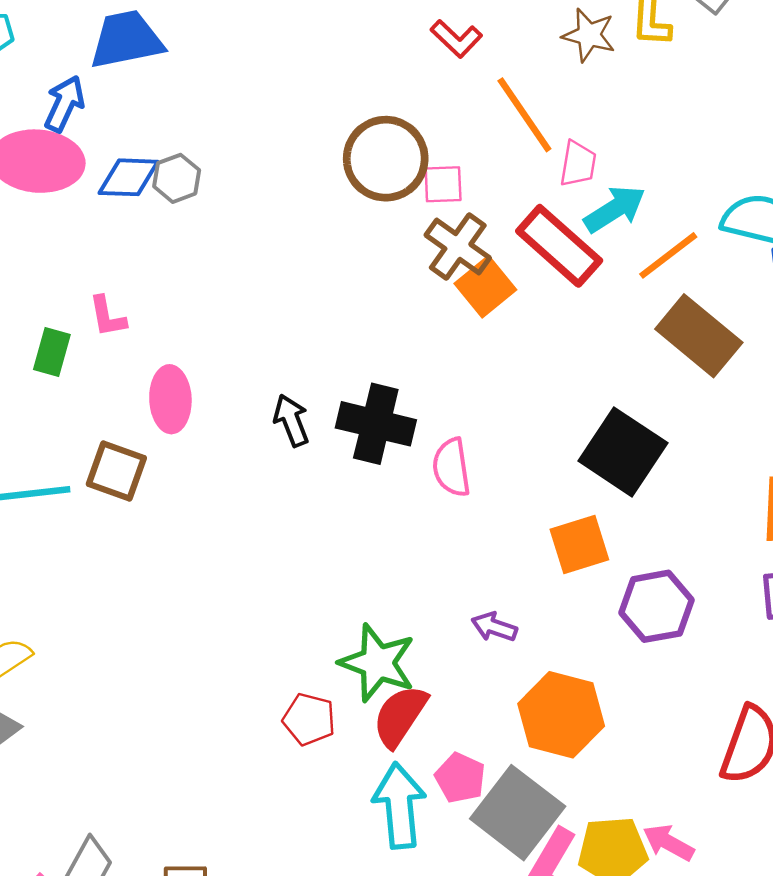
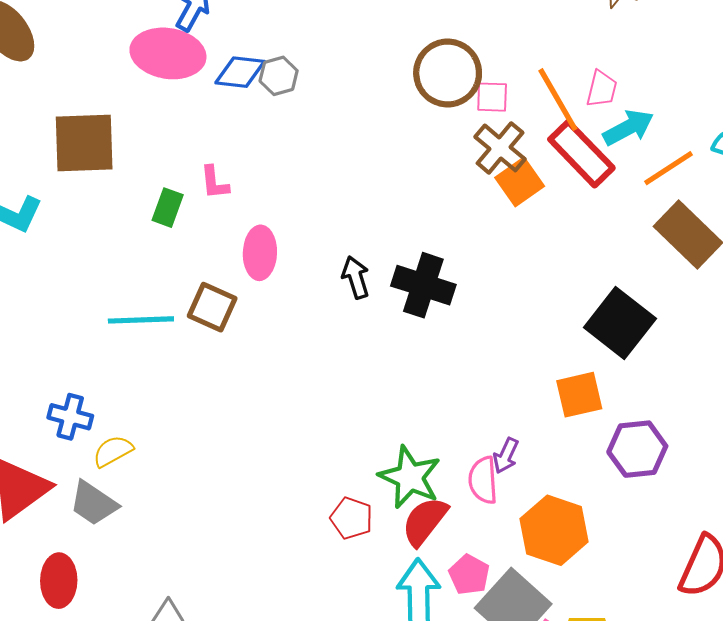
orange line: (524, 115) -> (558, 100), moved
pink semicircle: (452, 467) -> (483, 480), moved
purple arrow: (494, 627) -> (506, 456), turned -88

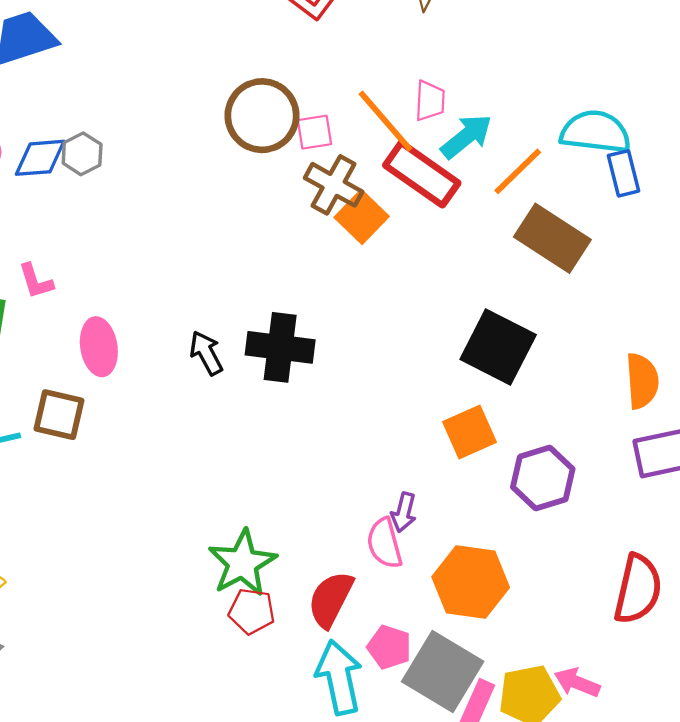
green star: (410, 477) -> (242, 563), moved, turned 30

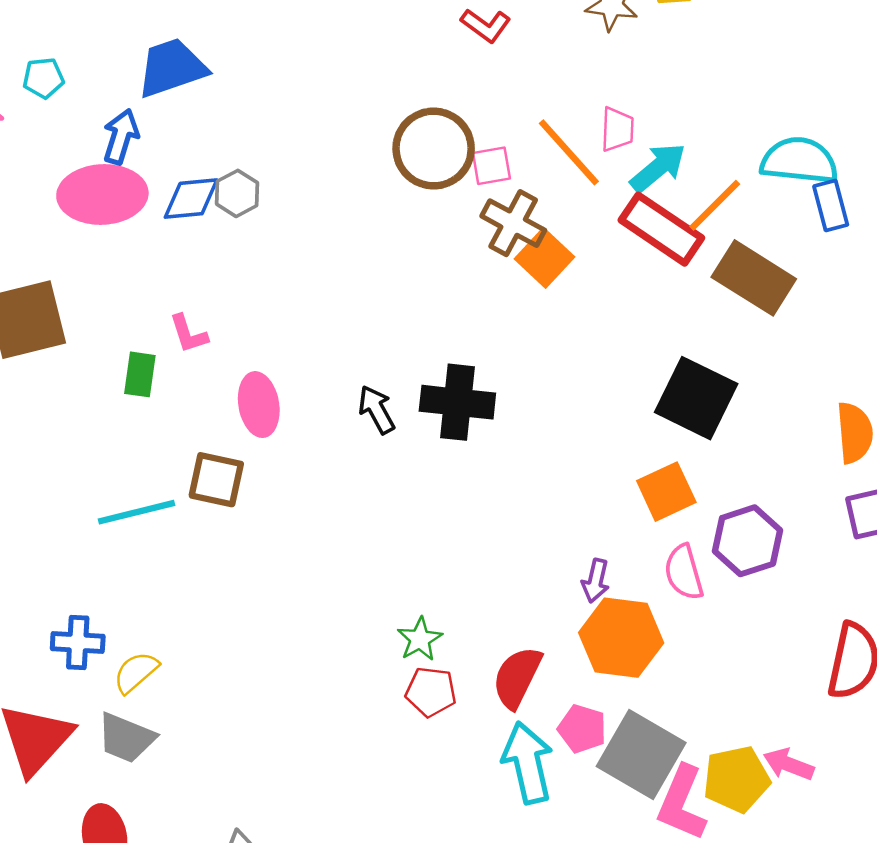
red rectangle: (422, 174) -> (661, 229), moved
pink semicircle: (384, 543) -> (684, 572), moved
green star: (242, 563) -> (420, 639), size x0.6
orange hexagon: (471, 582) -> (621, 638), moved

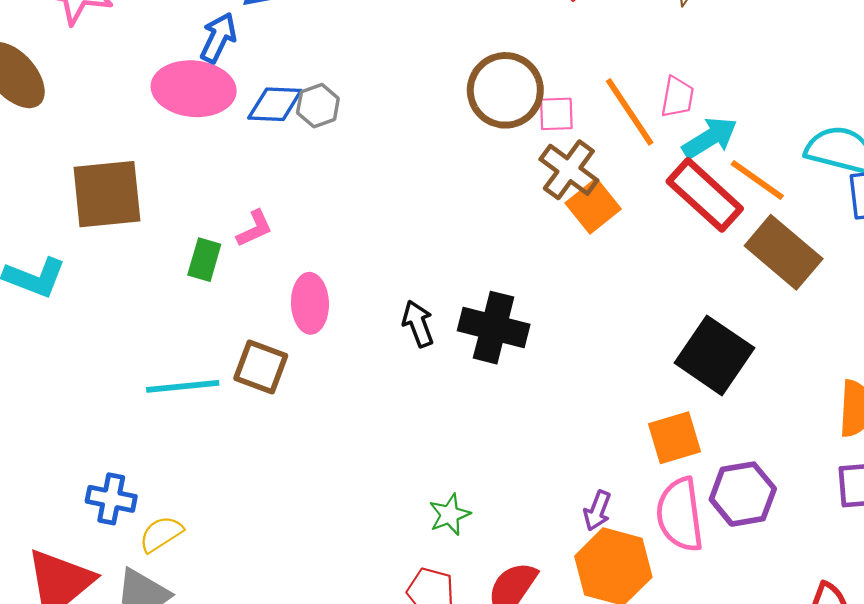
orange line: (715, 205) -> (757, 180), turned 72
pink L-shape: (188, 334) -> (255, 229), turned -105
pink semicircle: (684, 572) -> (680, 515), size x1.4
green star: (420, 639) -> (450, 515), moved

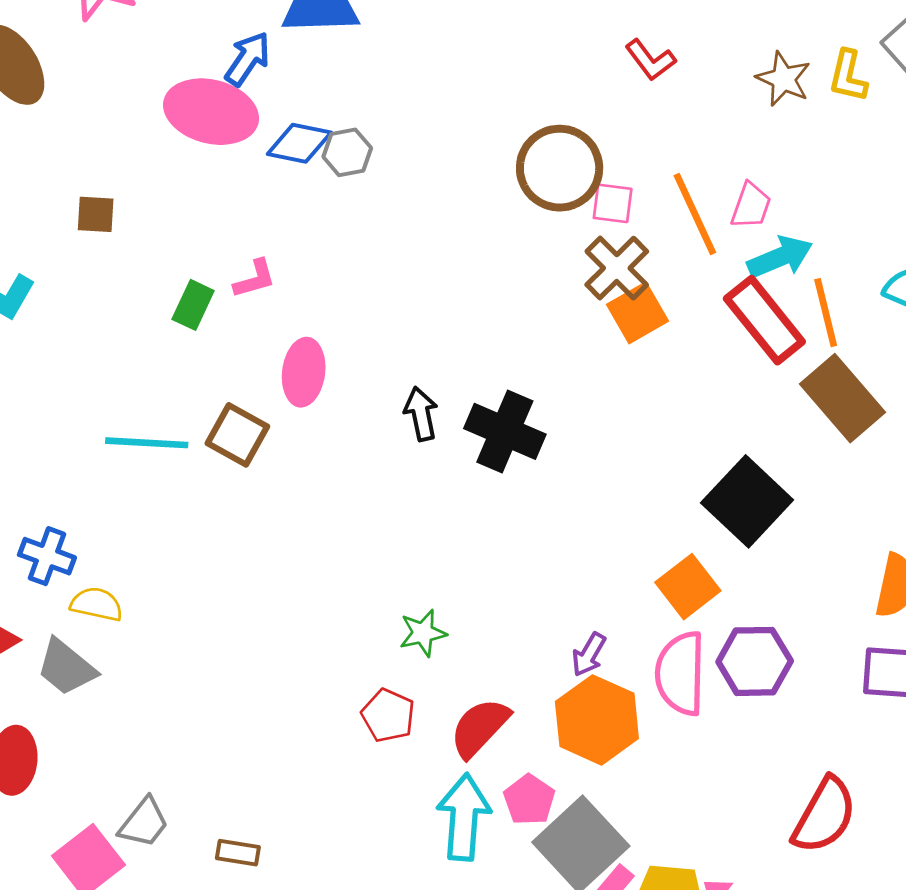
orange line: (757, 180) -> (826, 313), turned 32
brown square: (107, 194) -> (96, 214), size x0.5
orange square: (674, 438) -> (688, 587), turned -30
yellow semicircle: (161, 534) -> (97, 604), turned 36

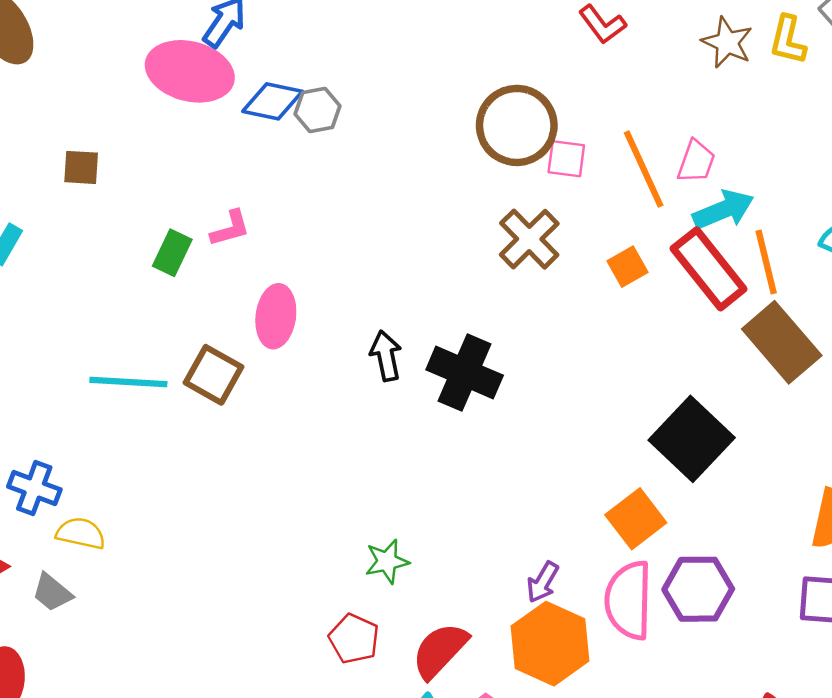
brown cross: (617, 268) -> (529, 239), moved
orange square: (638, 313) -> (627, 267), moved, size x0.7
gray trapezoid: (66, 667) -> (52, 592), size x0.7

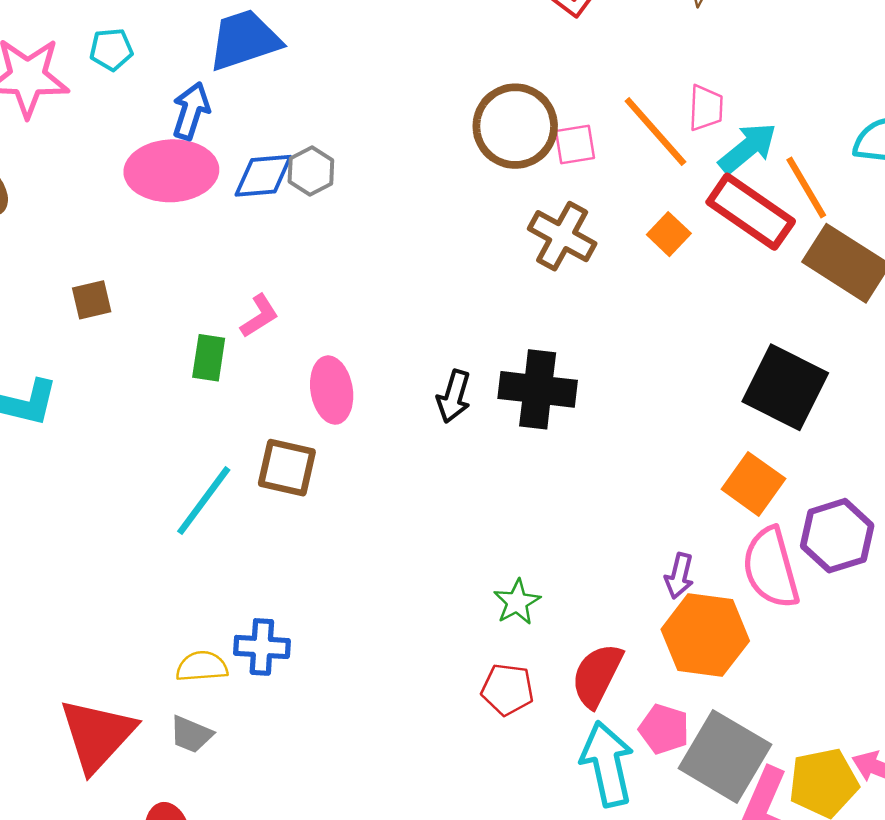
black arrow: (386, 356) -> (454, 396), turned -135
cyan line: (128, 382) -> (204, 501), turned -40
blue cross: (34, 488) -> (262, 647), moved

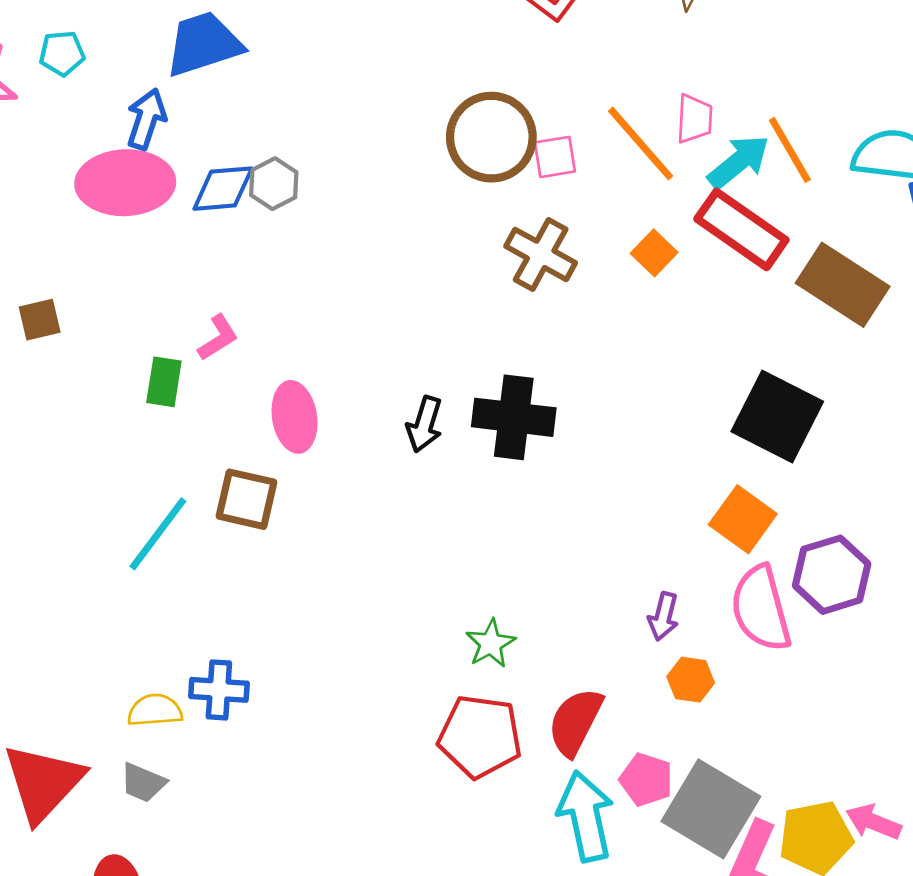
orange line: (806, 187) -> (790, 150), moved
orange hexagon: (705, 635) -> (691, 680), size x0.5
red pentagon: (507, 689) -> (480, 736), size x1.5

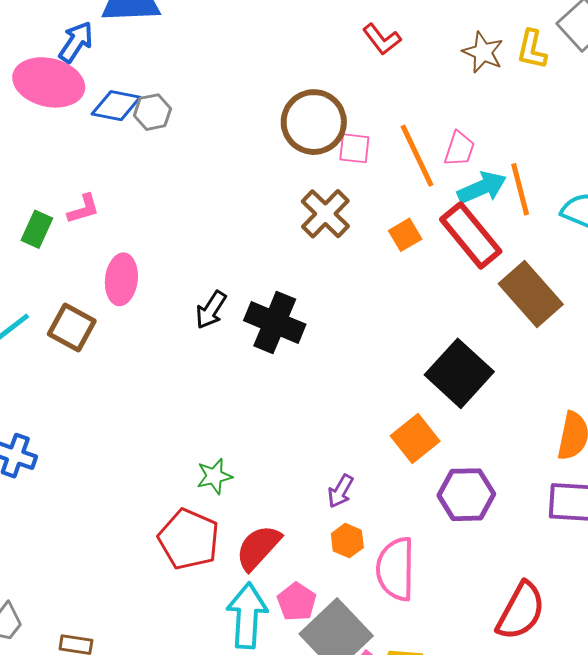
pink semicircle: (761, 609) -> (396, 569), moved

